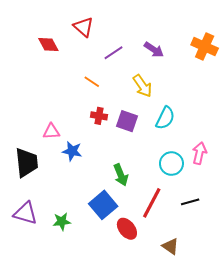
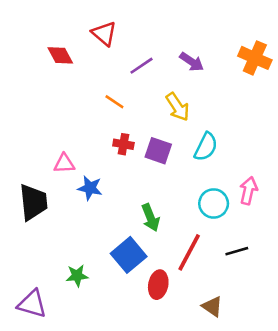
purple triangle: (26, 213) -> (32, 304), moved
red ellipse: (127, 229) -> (158, 285), turned 50

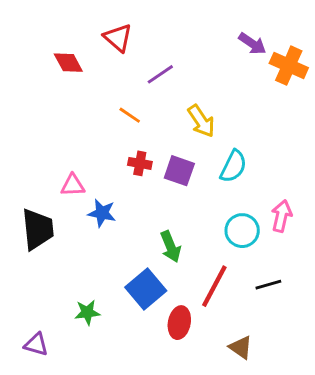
purple arrow: (192, 62) -> (252, 44), moved
purple triangle: (32, 304) -> (36, 344), size x0.7

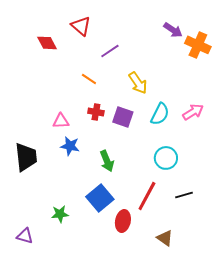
pink triangle: (73, 185) -> (61, 121), moved
pink arrow: (282, 216) -> (193, 112), moved, turned 45
green arrow: (171, 247) -> (107, 161), moved

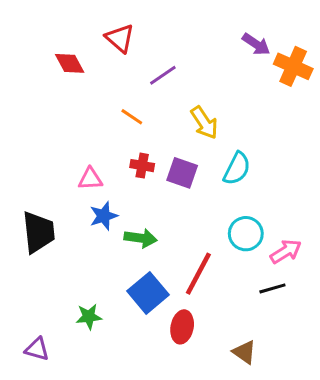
pink arrow: (193, 112) -> (286, 251), moved
blue star: (70, 146) -> (104, 216), turned -30
green arrow: (107, 161) -> (141, 238), moved, turned -60
red line: (147, 196) -> (198, 274), moved

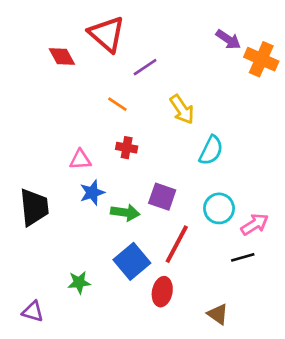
red triangle: (120, 38) -> (107, 34), size x1.4
purple square: (182, 173) -> (162, 197), moved

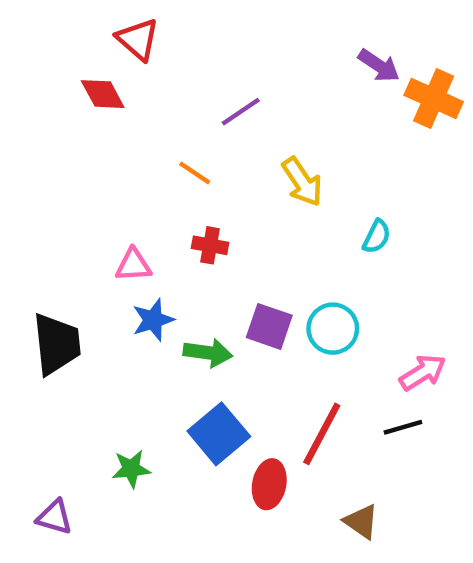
red triangle: (107, 34) -> (138, 39), moved, size x0.7
cyan semicircle: (211, 150) -> (377, 237), moved, size x0.7
cyan circle: (219, 208) -> (333, 329), moved
red line: (177, 244) -> (322, 434), moved

